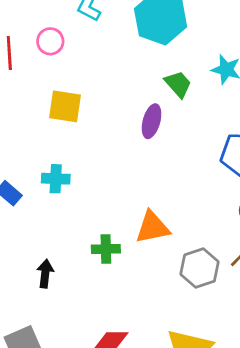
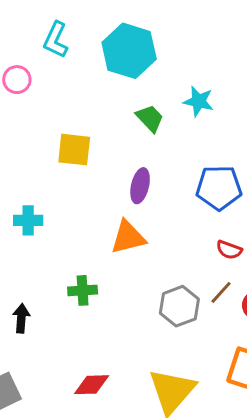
yellow square: (65, 106) -> (74, 150), moved
purple ellipse: (152, 121) -> (140, 186), moved
orange triangle: (152, 227) -> (128, 237), moved

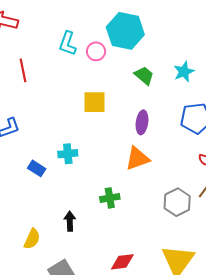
cyan L-shape: (56, 40) -> (68, 44), moved
pink circle: (17, 80) -> (96, 51), moved
cyan star: (199, 101) -> (184, 72), moved, turned -30

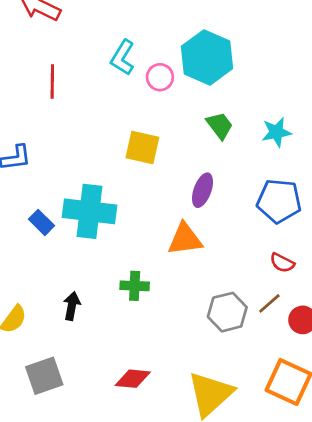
cyan cross: (68, 154) -> (89, 211), size x1.8

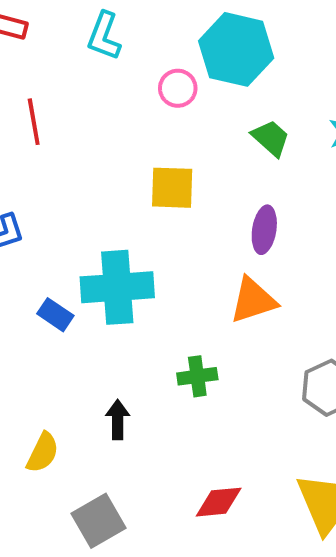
cyan L-shape: (123, 58) -> (104, 36), moved

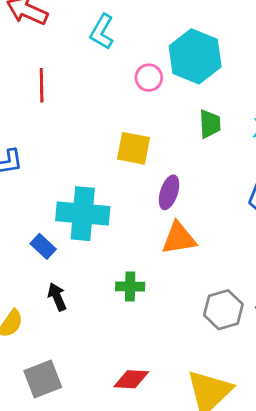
green trapezoid: (271, 138) -> (210, 124), turned 36
purple ellipse: (264, 230) -> (169, 192), moved
blue rectangle: (55, 315) -> (43, 246), moved
black arrow: (118, 420) -> (57, 297), moved, turned -32

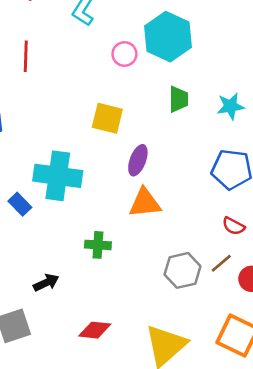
black arrow: (57, 297) -> (46, 283), moved, turned 85

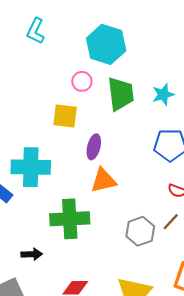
pink circle: (124, 54) -> (82, 81), moved
green trapezoid: (178, 99) -> (121, 94), size x1.6
green cross: (98, 245) -> (70, 219), size x1.8
black arrow: (46, 283) -> (32, 254), turned 30

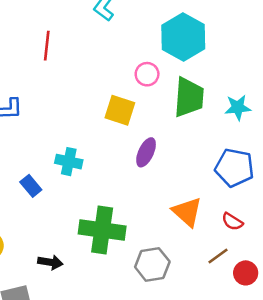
cyan cross: (31, 167) -> (69, 162), size x0.6
orange triangle: (103, 180) -> (187, 212), moved, turned 44
gray hexagon: (140, 231) -> (152, 264), moved

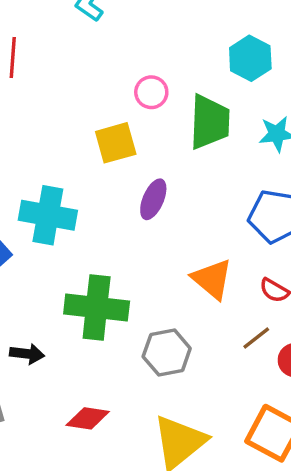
cyan hexagon: (183, 37) -> (250, 58), moved, size x0.7
yellow square: (120, 110) -> (116, 143), turned -32
cyan cross: (69, 162) -> (48, 215), size x1.5

